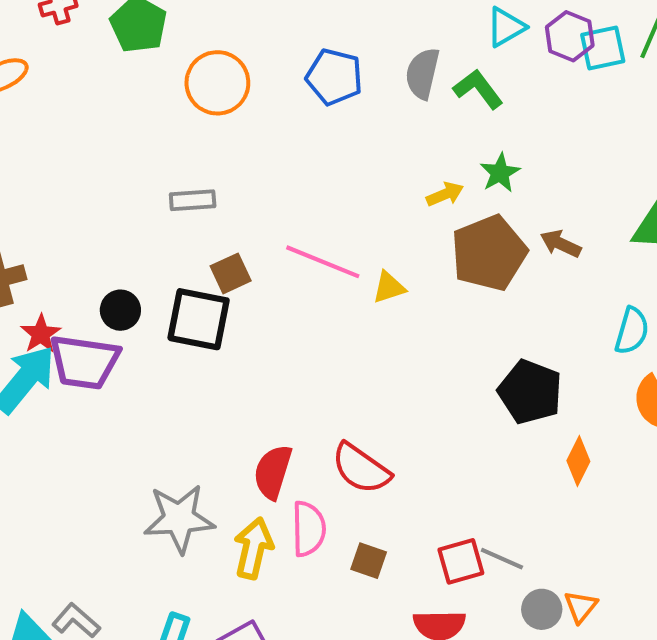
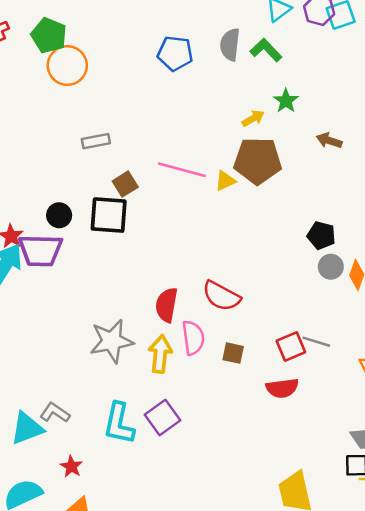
orange circle: (217, 83) -> (67, 66), moved
brown pentagon: (489, 253) -> (258, 161), moved, turned 30
black pentagon: (530, 392) -> (321, 235), size x0.7
gray circle: (542, 609) -> (331, 267), moved

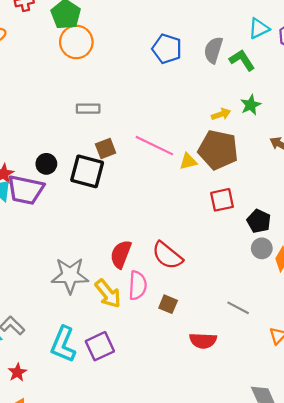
red square: (291, 346) -> (222, 200), moved
yellow arrow: (160, 354) -> (108, 294), turned 124

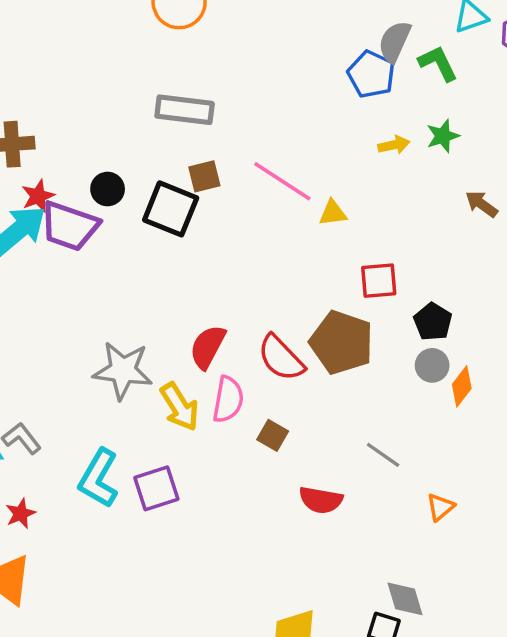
blue pentagon: (167, 49) -> (371, 74), moved
gray rectangle: (88, 109) -> (185, 110), size x1.5
brown pentagon: (218, 150) -> (342, 342), moved

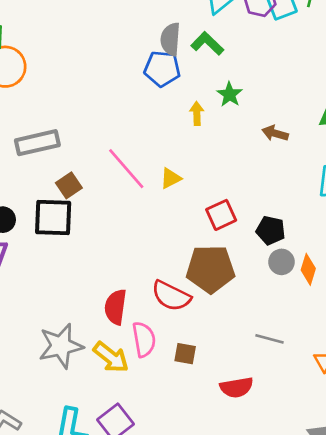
yellow arrow: (394, 145) -> (197, 114), turned -60
pink line: (282, 181) -> (126, 169), turned 36

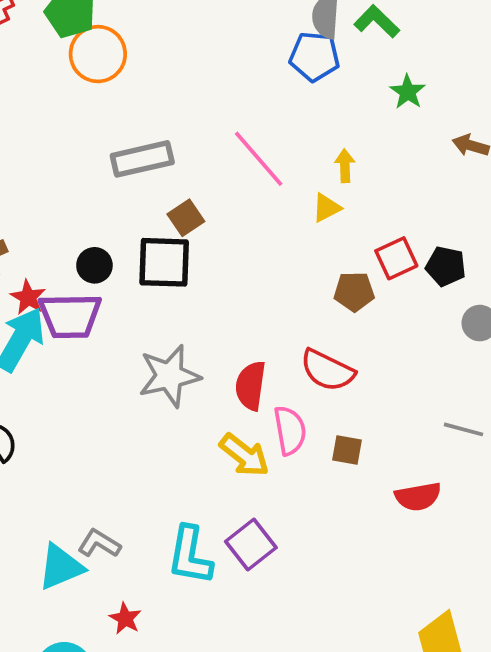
yellow arrow: (197, 114) -> (345, 166), moved
pink line: (126, 169) -> (259, 159), moved
black pentagon: (271, 230) -> (446, 266), moved
brown pentagon: (211, 269) -> (354, 292), moved, size x0.6
gray star: (61, 346) -> (169, 376), moved

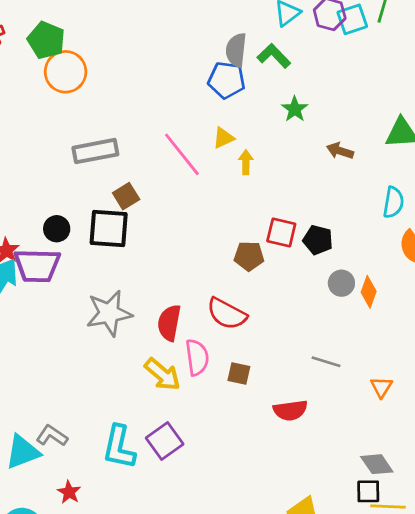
yellow triangle: (326, 208) -> (223, 138), moved
red square: (396, 258) -> (281, 233), turned 36

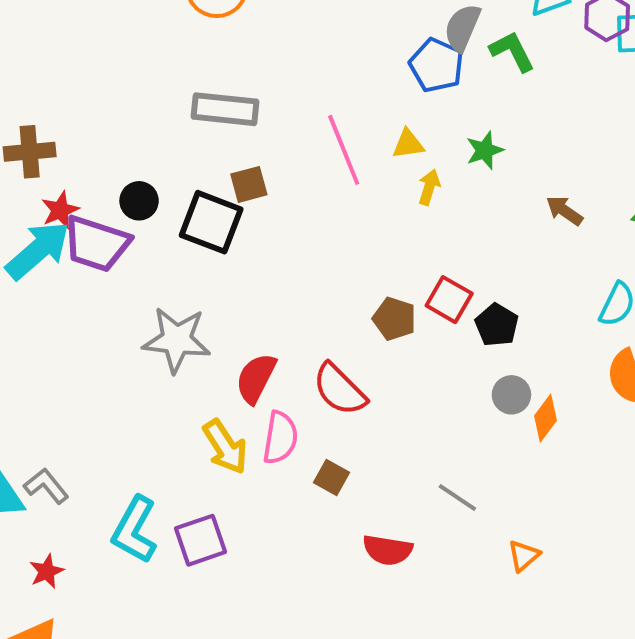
green star: (295, 109) -> (485, 150), moved

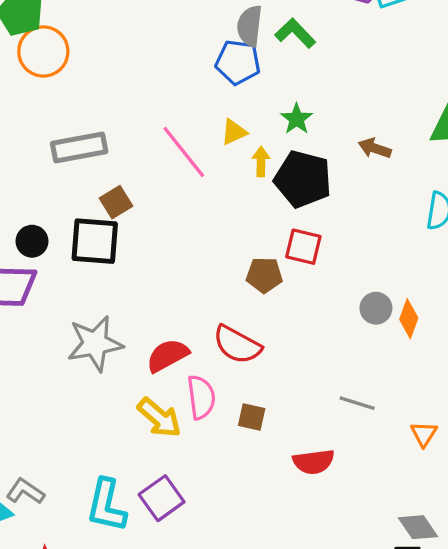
black pentagon: (497, 325) -> (303, 179), moved, size x1.6
red semicircle: (256, 378) -> (168, 355), turned 51

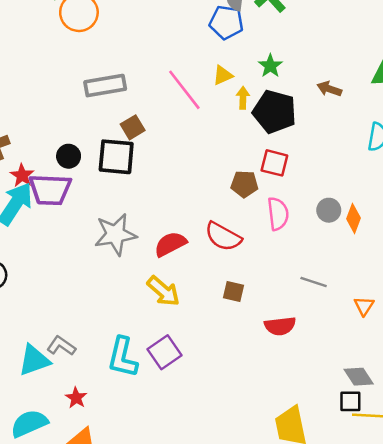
pink semicircle: (201, 397) -> (278, 214), moved

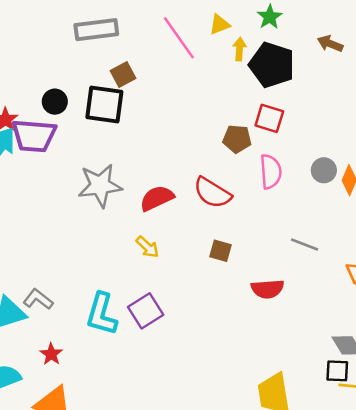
yellow arrow: (163, 291) -> (147, 247), size x0.7

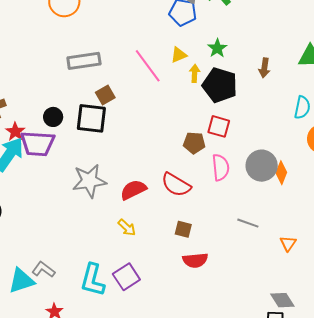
brown arrow: (330, 44) -> (264, 68), turned -102
gray circle: (324, 170) -> (262, 166), size x1.6
red semicircle: (268, 289) -> (195, 260), moved

